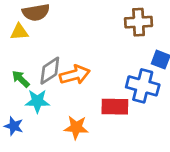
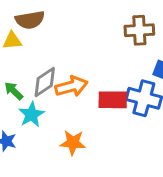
cyan star: (37, 101) -> (31, 115), turned -30
red rectangle: (115, 107) -> (113, 100), moved

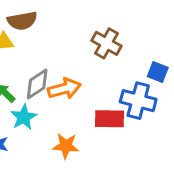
brown cross: (139, 30) -> (107, 43), moved, turned 32
red rectangle: (113, 100) -> (110, 119), moved

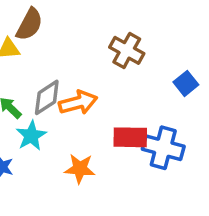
brown semicircle: (22, 21) -> (29, 24), turned -52
blue square: (158, 72) -> (186, 83), turned 30
blue cross: (138, 101) -> (163, 148), moved

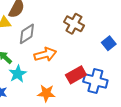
gray diamond: (47, 97) -> (27, 34), moved
red rectangle: (130, 137) -> (76, 75), turned -30

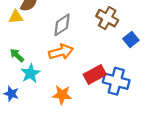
brown cross: (74, 24) -> (107, 18), moved
gray diamond: (27, 34) -> (62, 25), moved

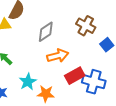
orange arrow: (61, 52) -> (58, 56), moved
cyan star: (30, 73) -> (28, 82), moved

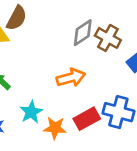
gray diamond: (46, 32) -> (83, 33), moved
red rectangle: (75, 76) -> (87, 119), moved

